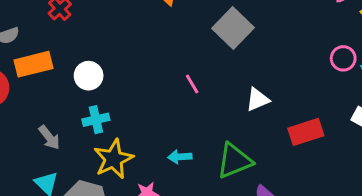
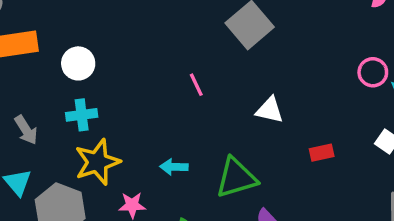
white triangle: (258, 100) -> (270, 110), turned 30
red rectangle: (306, 132) -> (322, 153), size x0.6

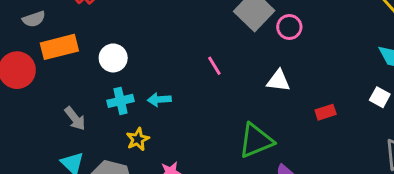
pink circle: (373, 72) -> (289, 27), moved
yellow star: (97, 162) -> (138, 139), size x0.6
cyan arrow: (174, 167) -> (159, 100), moved

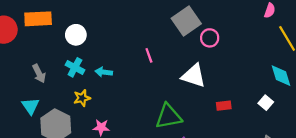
white triangle: (278, 81) -> (194, 76), size x1.4
cyan cross: (120, 101) -> (75, 67), turned 30

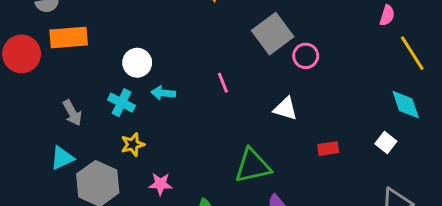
white circle: (76, 35) -> (137, 63), moved
cyan arrow: (104, 72) -> (163, 93), moved
white triangle: (194, 76) -> (285, 109), size x0.7
cyan triangle: (30, 106) -> (62, 158), turned 42

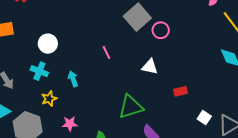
cyan arrow: (163, 93) -> (73, 79), moved, turned 70
white square: (386, 142) -> (204, 118), moved

